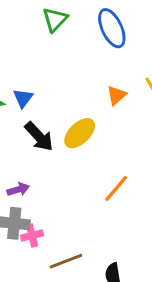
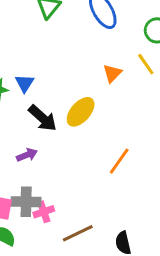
purple arrow: (18, 189) -> (27, 155), moved

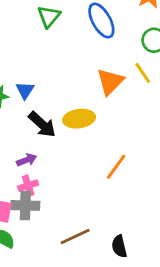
orange triangle: (112, 73) -> (110, 82), size x1.5
yellow ellipse: (81, 112) -> (79, 119), turned 40
pink cross: (44, 212) -> (28, 186), moved

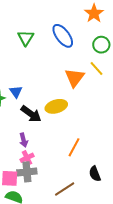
purple arrow: (27, 160) -> (24, 140), turned 104
orange line: (116, 167) -> (74, 147), moved
black semicircle: (119, 246) -> (95, 174), moved

